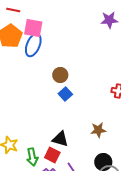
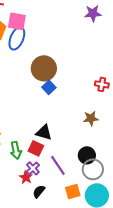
brown circle: (60, 75) -> (44, 68), size x1.6
brown star: (98, 130) -> (91, 118), moved

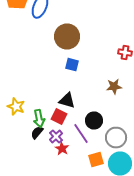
blue square: (49, 87) -> (72, 64), moved, turned -32
black circle: (87, 155) -> (94, 120), moved
red star: (26, 177) -> (62, 148), moved
black semicircle: (39, 191) -> (37, 132), moved

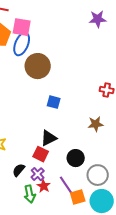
brown circle: (67, 36) -> (38, 66), moved
black triangle: (67, 100) -> (49, 138), turned -42
green arrow: (39, 118) -> (30, 194), moved
purple line: (81, 134) -> (67, 186), moved

